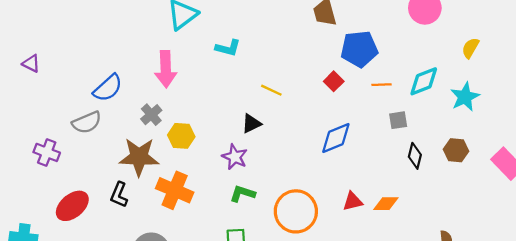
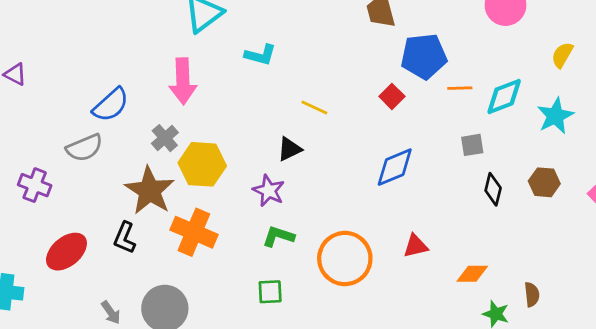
orange line: (381, 85) -> (460, 88), moved
yellow hexagon: (181, 136) -> (202, 164), size x1.4
brown star: (139, 157) -> (150, 191), turned 30
orange diamond: (386, 204) -> (472, 274), moved

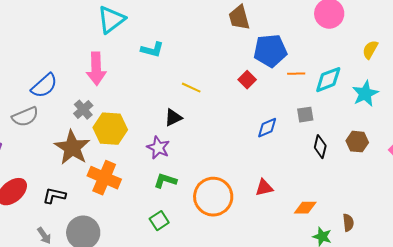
blue diamond: (395, 167) -> (267, 128), moved, size x0.7
black L-shape: (125, 238) -> (54, 196), moved, turned 80
green square: (270, 292) -> (159, 221), turned -30

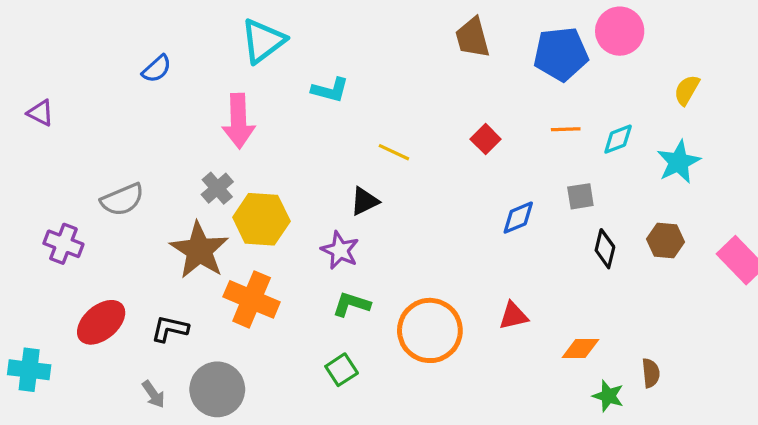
blue pentagon: (270, 51) -> (561, 54), moved
cyan diamond: (328, 80) -> (618, 139), size x0.7
blue semicircle: (44, 86) -> (157, 69), moved, size x0.7

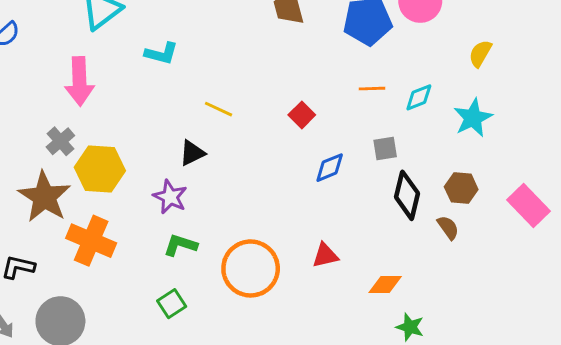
red square: (486, 139) -> (302, 115), moved
black diamond: (605, 249) -> (407, 195), size x1.4
brown semicircle: (651, 373) -> (448, 228), moved, turned -30

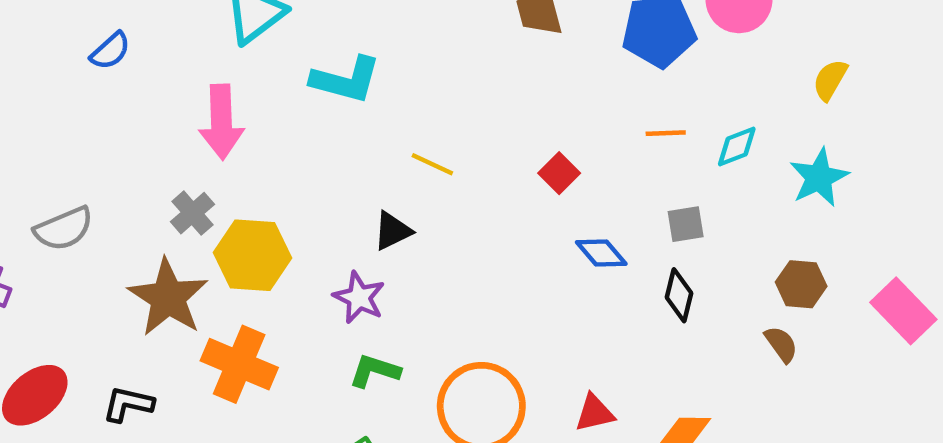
cyan L-shape: (161, 53) -> (346, 80), size x1.4
blue diamond: (330, 168) -> (601, 253), turned 72
black diamond: (407, 195) -> (679, 295), moved, size x0.7
red triangle: (325, 255) -> (595, 413), moved

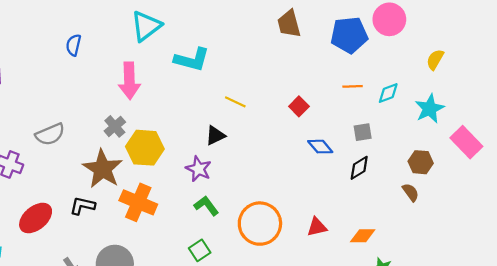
blue semicircle: (110, 51) -> (74, 45), turned 145
black diamond: (679, 295) -> (359, 168), turned 45
pink rectangle: (903, 311) -> (466, 142), moved
green L-shape: (375, 371) -> (206, 206), turned 35
black L-shape: (128, 404) -> (82, 206), moved

